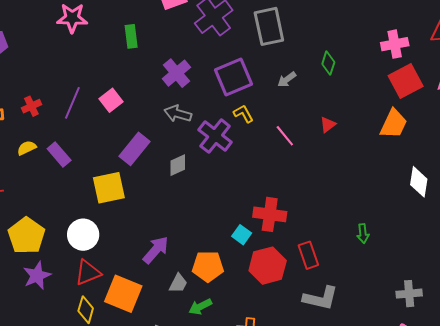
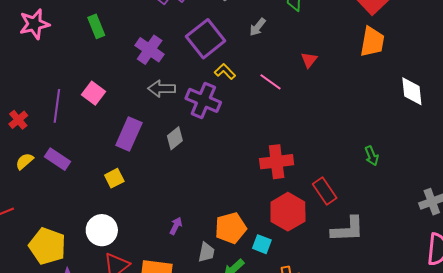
yellow square: (109, 188) -> (114, 178), size x0.6
cyan square: (242, 235) -> (262, 244), moved
purple arrow: (156, 250) -> (176, 226), size x0.6

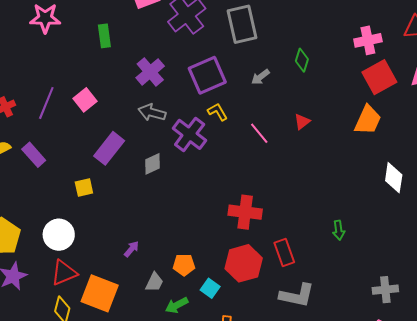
orange pentagon: (231, 228) -> (184, 265), size x0.7

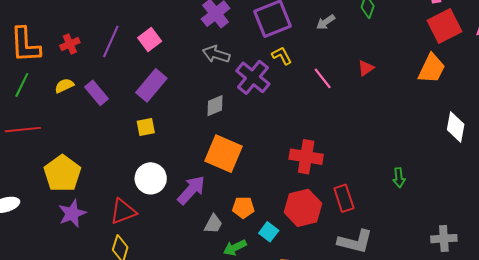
purple rectangle: (109, 148) -> (151, 85), moved
white circle: (59, 235) -> (151, 178), moved
purple arrow: (131, 249) -> (191, 190), size x1.8
orange square: (100, 293) -> (224, 154), moved

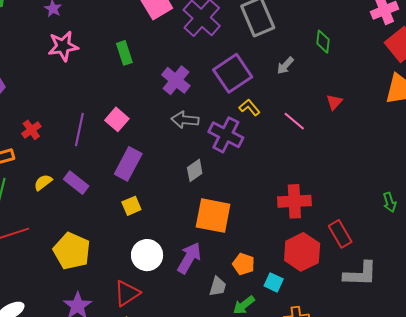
red cross: (70, 44) -> (31, 130), moved
yellow pentagon: (62, 173) -> (72, 251), moved
orange pentagon: (243, 207) -> (244, 264), turned 30

